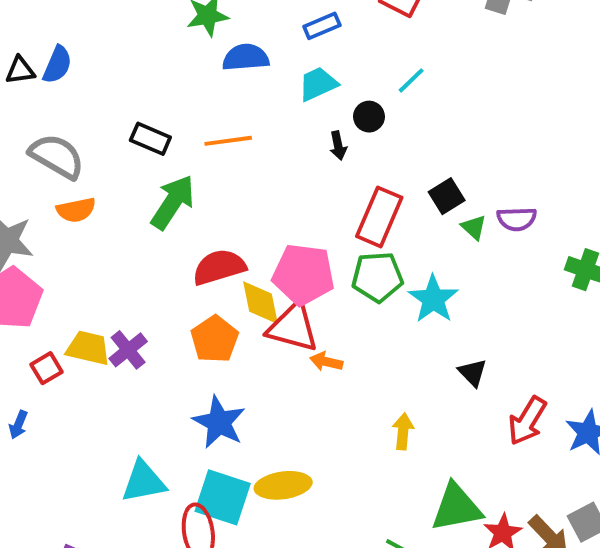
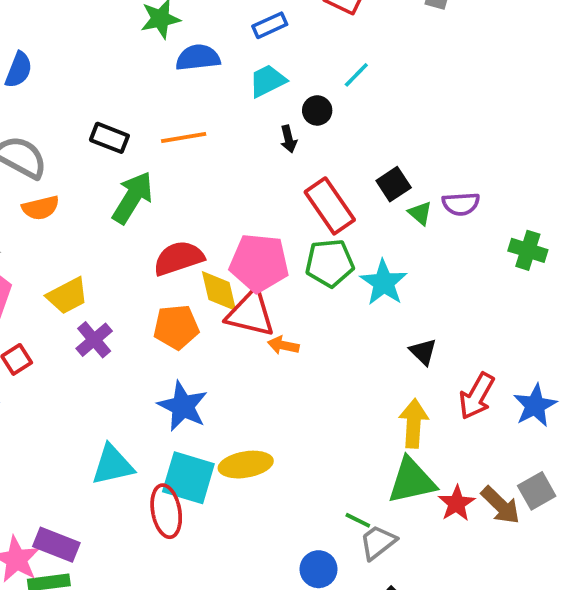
red rectangle: (379, 217) -> (330, 206), turned -56
orange pentagon: (215, 339) -> (176, 327), turned 30
yellow trapezoid: (88, 348) -> (67, 296), moved, turned 141
yellow arrow: (403, 431) -> (414, 423), moved, size x1.4

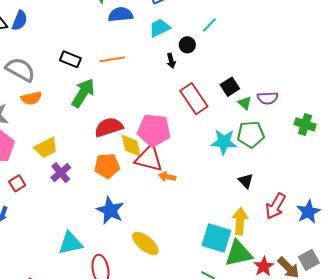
green pentagon: (330, 263) -> (251, 134), moved
cyan star: (384, 283) -> (224, 142), turned -30
yellow ellipse: (246, 465) -> (145, 244), turned 48
cyan square: (188, 478) -> (216, 238), moved

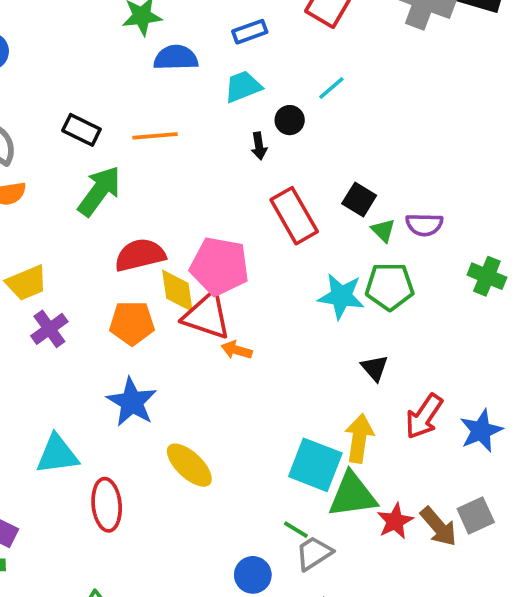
black square: (230, 87) -> (359, 199), turned -30

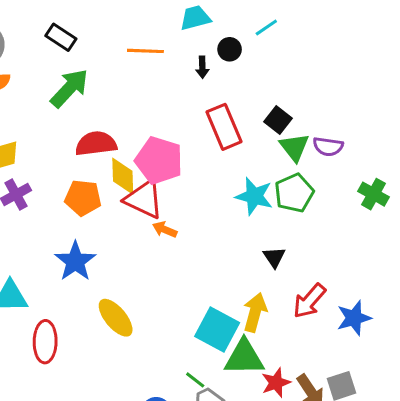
orange line: (155, 136) -> (145, 51), moved
green triangle: (383, 230) -> (294, 147), size x1.5
green pentagon: (390, 286) -> (294, 193), turned -30

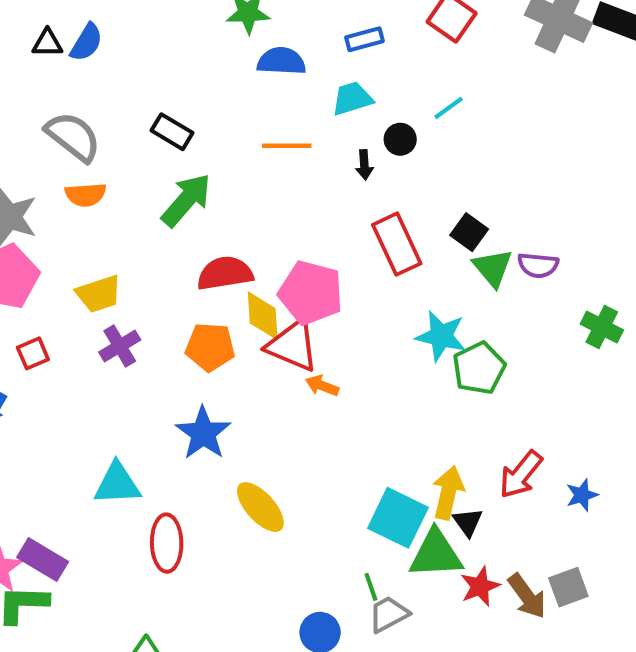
green pentagon: (294, 193) -> (479, 368), moved
black triangle: (274, 257) -> (468, 522), moved
blue star: (354, 318) -> (582, 495), size x0.7
green line: (195, 380) -> (371, 587), turned 35

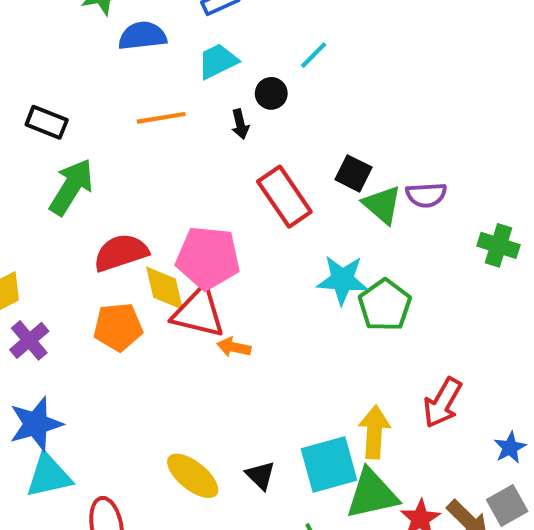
blue star: (203, 433) -> (36, 424), moved, turned 30
blue star: (582, 495) -> (510, 448), moved
cyan square: (398, 518) -> (329, 465), turned -32
black triangle: (468, 522) -> (260, 475), moved

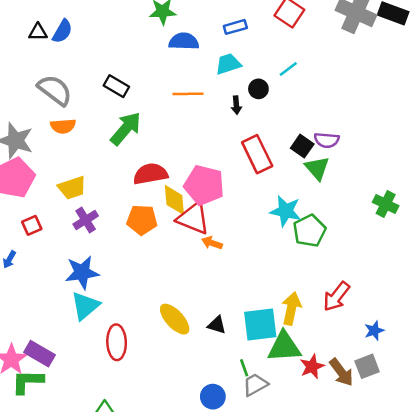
purple semicircle: (426, 195) -> (327, 140), moved
black triangle: (260, 475) -> (217, 325), turned -36
cyan triangle: (49, 476) -> (85, 306), turned -36

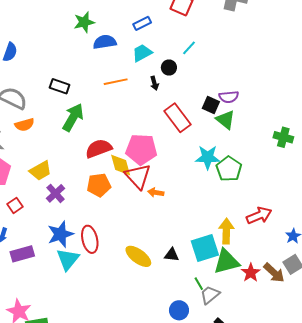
red triangle: (193, 218) -> (138, 176), turned 36
red arrow: (336, 297) -> (259, 215), turned -140
red ellipse: (117, 342) -> (90, 239), moved
purple rectangle: (40, 354) -> (22, 254), moved, turned -35

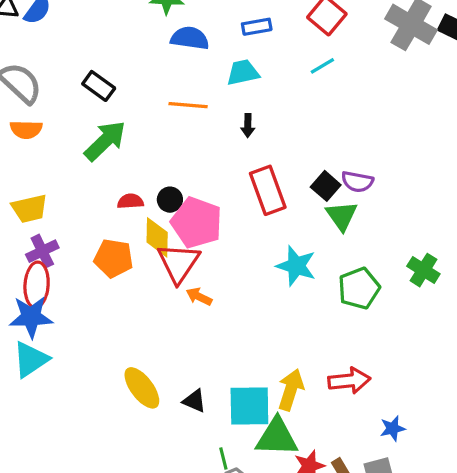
cyan line: (189, 48) -> (322, 66), moved
black circle: (169, 68) -> (170, 200), moved
red semicircle: (99, 149) -> (130, 201), size x0.6
green pentagon: (229, 169) -> (359, 288), moved
red ellipse: (90, 239) -> (37, 285), moved

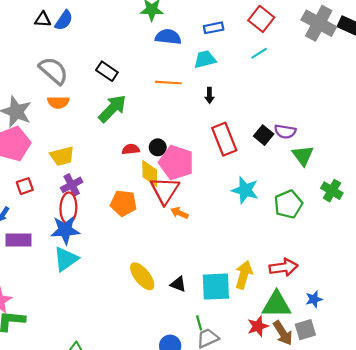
green triangle: (342, 216) -> (303, 156), moved
orange pentagon: (114, 258) -> (123, 203), moved
green triangle: (277, 437) -> (277, 305), moved

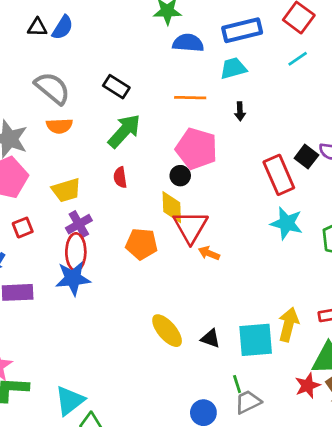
blue rectangle: (214, 28) -> (242, 30), size x1.6
red rectangle: (224, 139) -> (279, 175), moved
red semicircle: (131, 149) -> (120, 177), moved, turned -91
pink pentagon: (176, 162) -> (196, 149), moved
cyan triangle: (66, 259) -> (70, 401), moved

